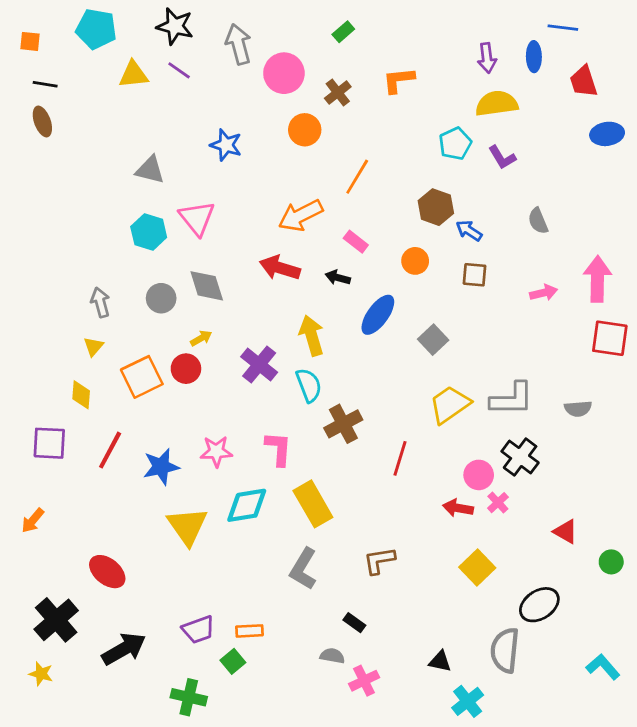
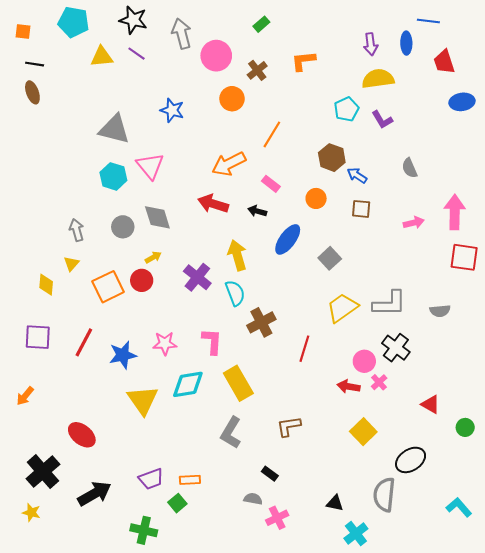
gray triangle: (150, 170) -> (114, 129), size x1.4
yellow diamond: (81, 395) -> (46, 285), moved

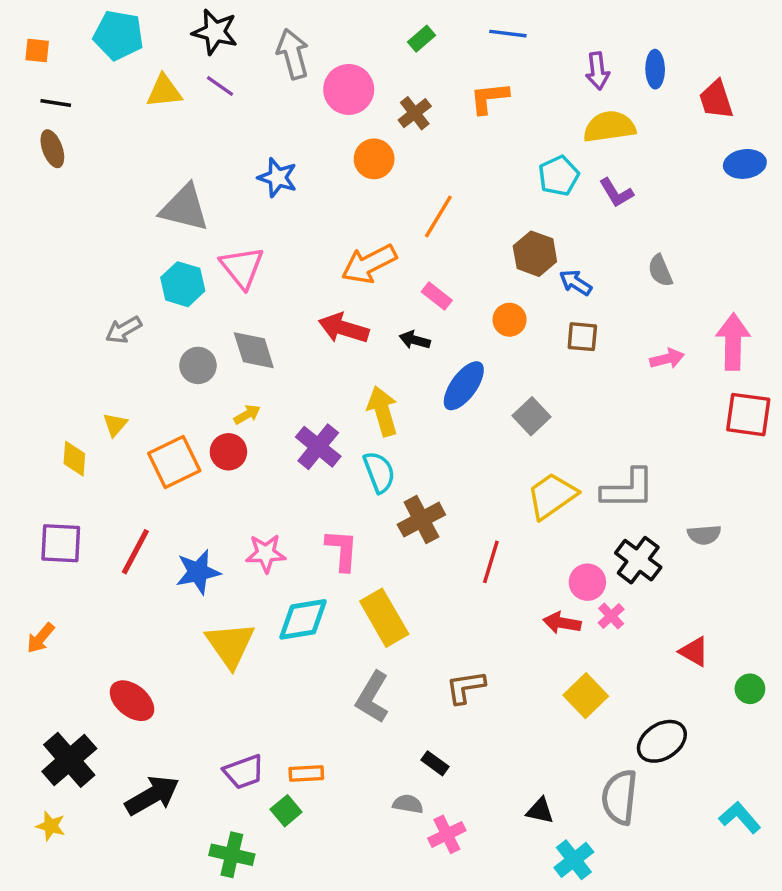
blue line: (428, 21) -> (508, 34), moved
gray arrow: (77, 230) -> (123, 330), moved, turned -105
gray semicircle: (440, 311) -> (704, 535), moved

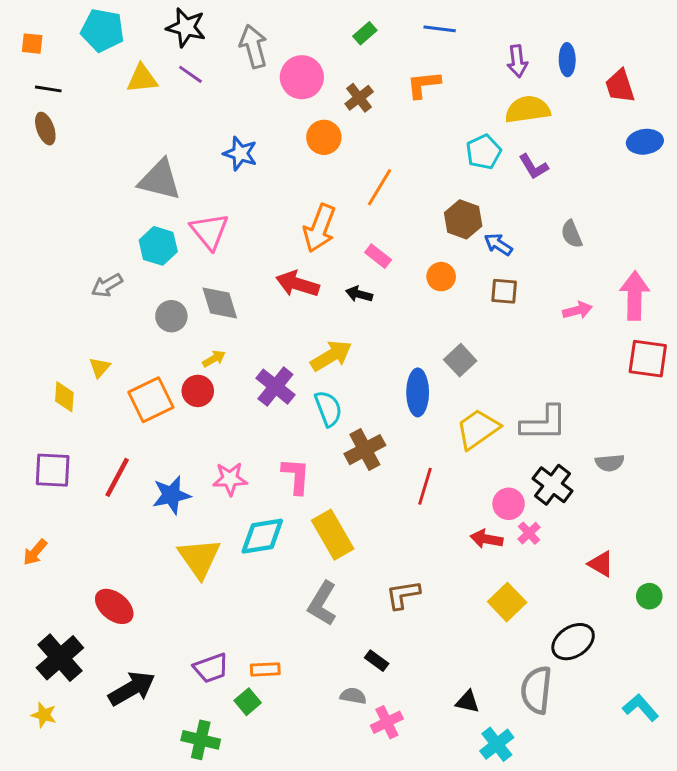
orange arrow: (369, 264) -> (319, 228), turned -42
blue ellipse: (464, 386) -> (418, 392), moved, turned -36
yellow arrow: (383, 411) -> (331, 356), turned 75

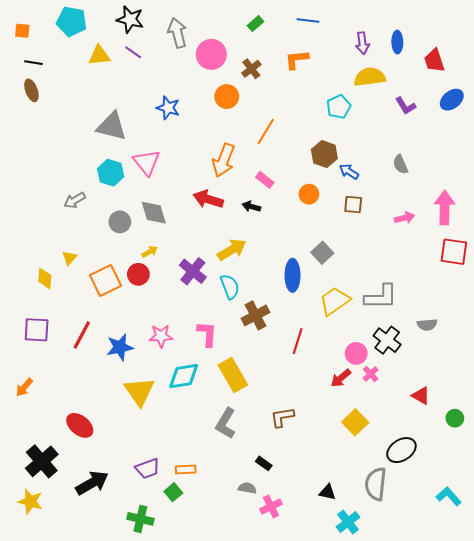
blue ellipse: (645, 142) -> (452, 100), turned -30
purple L-shape: (533, 167) -> (406, 106), moved
red arrow: (487, 539) -> (341, 378), turned -50
yellow star: (44, 715) -> (30, 501), size x1.4

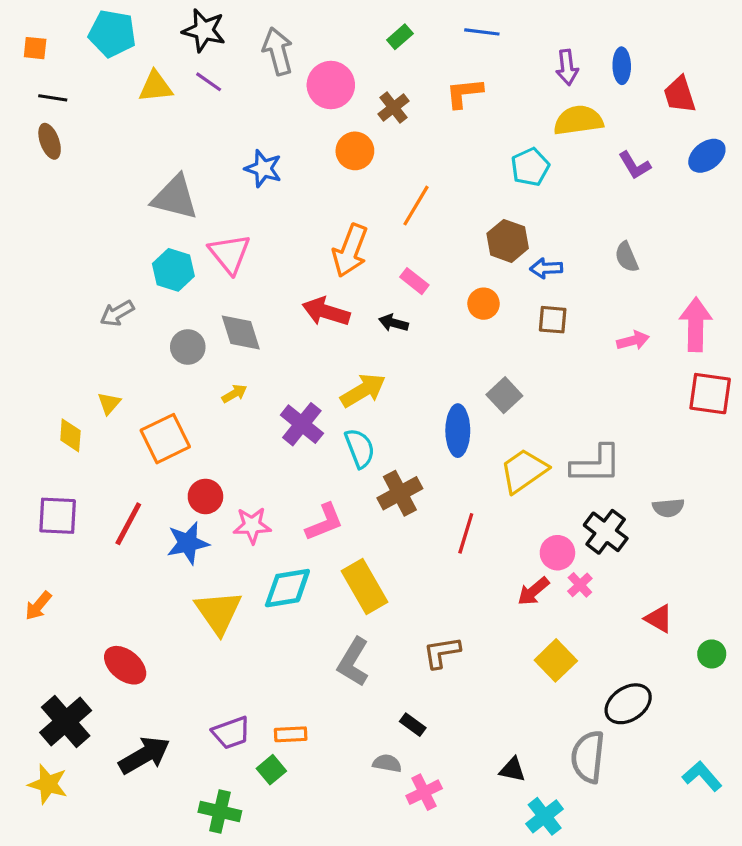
blue arrow: (349, 172) -> (546, 268), turned -36
red circle: (138, 274) -> (205, 496), moved
pink L-shape: (207, 334) -> (324, 522), turned 64

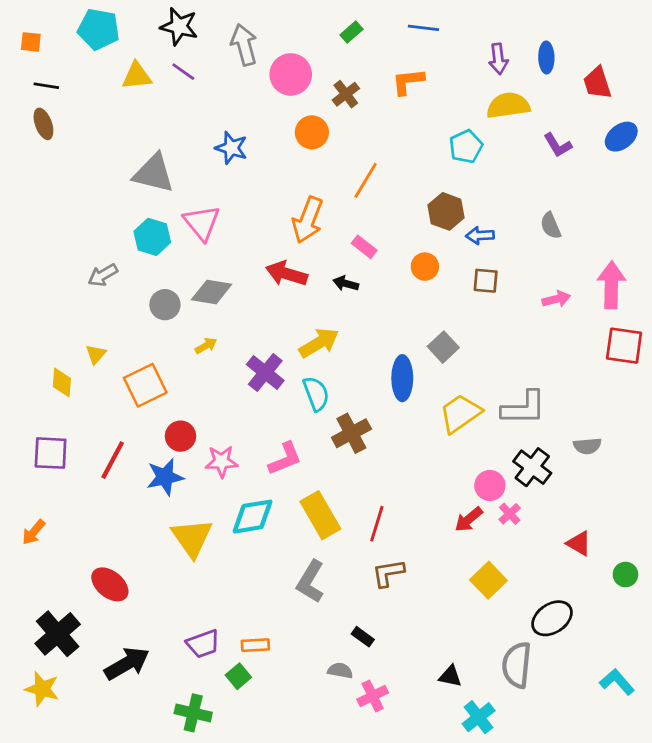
gray diamond: (241, 333) -> (212, 292), turned -63
red line: (466, 533) -> (377, 524), moved

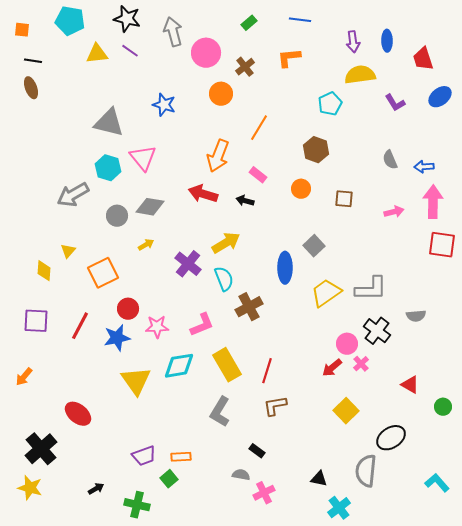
blue arrow: (480, 235) -> (424, 167), moved
gray arrow: (103, 275) -> (73, 195), size x1.5
black arrow: (127, 663) -> (96, 489), moved, size x0.5

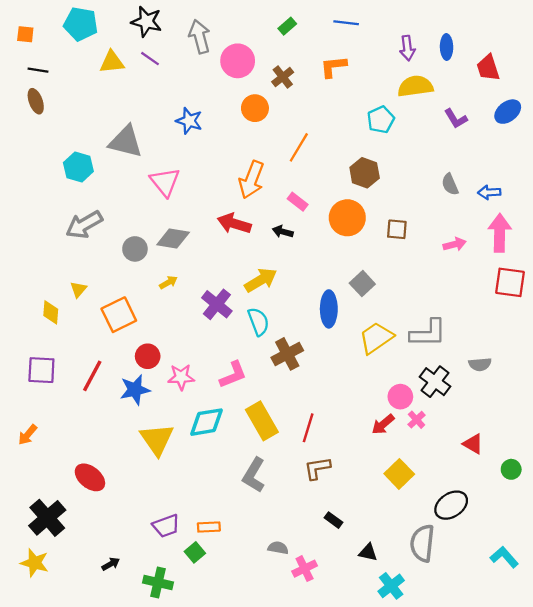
cyan hexagon: (108, 168) -> (78, 167), moved
orange circle: (301, 189) -> (347, 218), size x1.6
black rectangle: (257, 451) -> (333, 520), moved

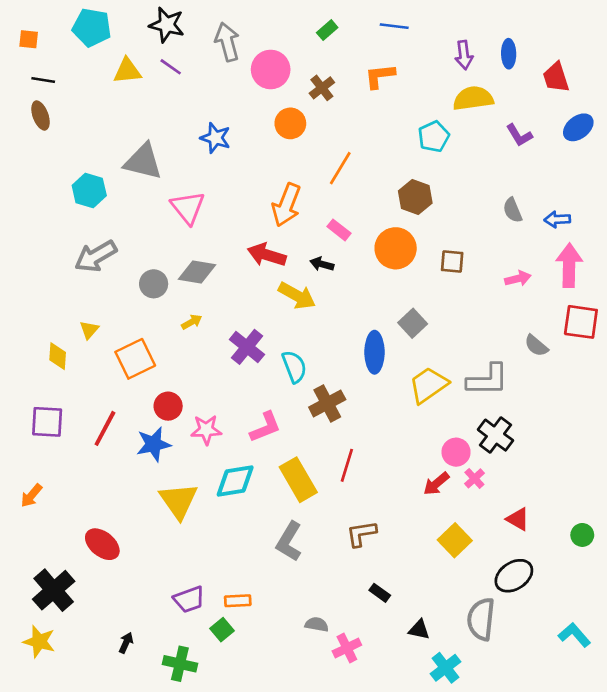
yellow arrow: (261, 280) -> (297, 296), moved, turned 60
gray semicircle: (480, 364) -> (536, 346), moved, turned 45
red line: (308, 428) -> (347, 465), moved
red triangle: (473, 444) -> (518, 519), moved
black arrow: (111, 564) -> (126, 643), turned -36

